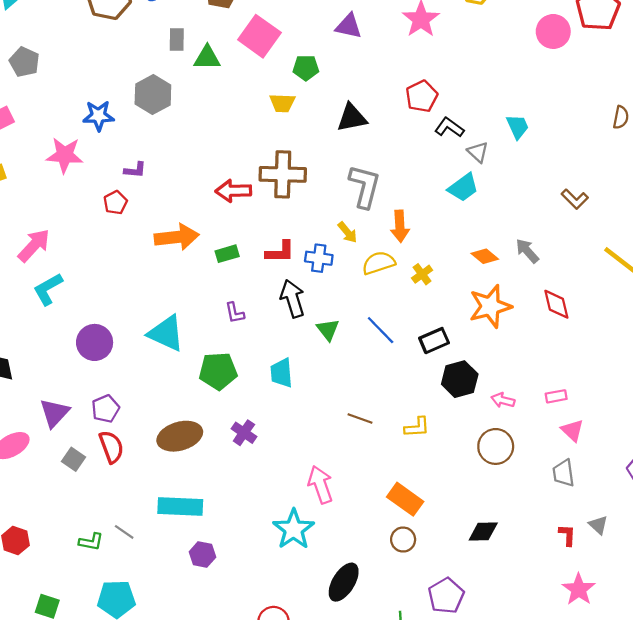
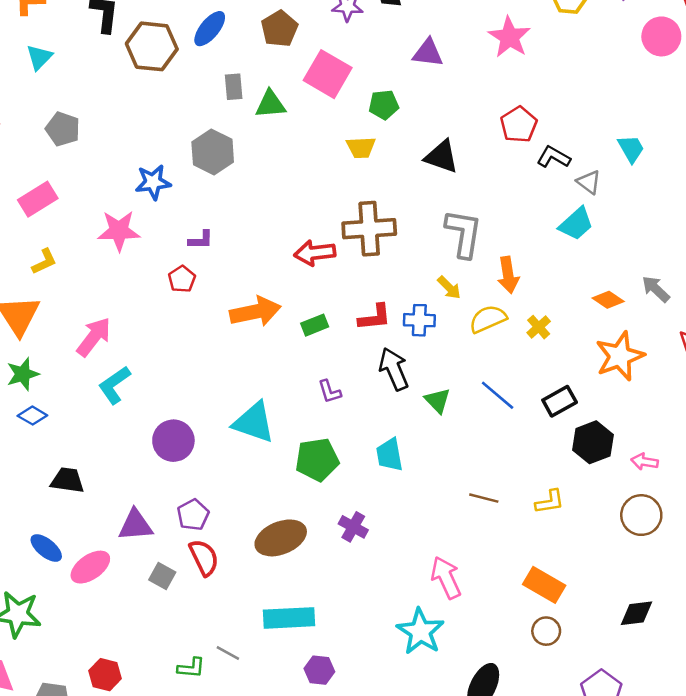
black triangle: (352, 118) -> (442, 157), turned 36
purple triangle: (54, 413) -> (135, 525), turned 48

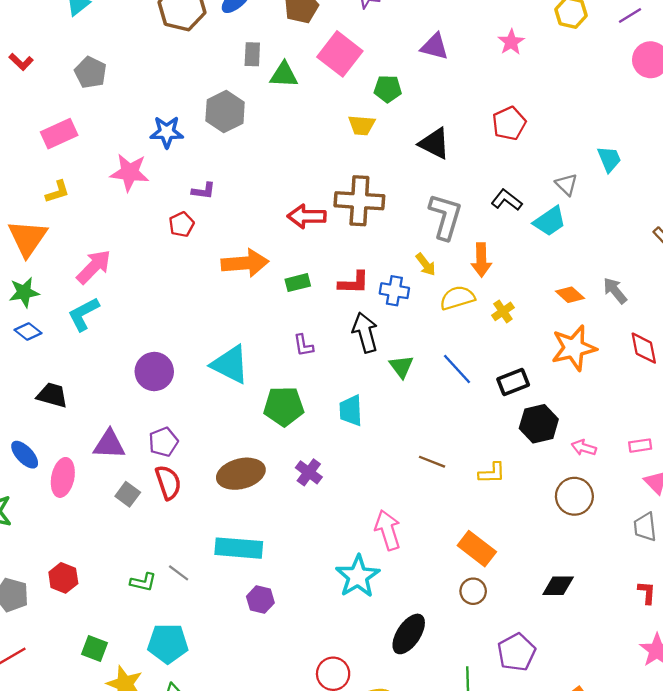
pink star: (509, 37) -> (511, 42), size x0.7
black L-shape: (554, 157) -> (507, 200), moved
cyan L-shape: (114, 385) -> (83, 314), moved
pink ellipse: (90, 567) -> (63, 477), turned -51

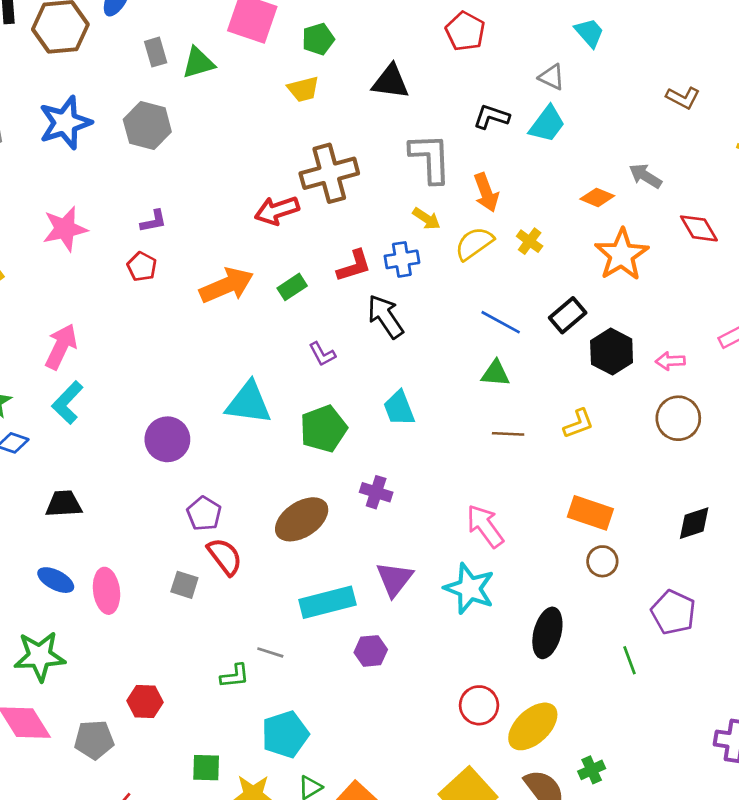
blue star: (167, 132) -> (65, 123), moved, size x1.4
green triangle: (401, 367) -> (495, 373), moved, turned -30
purple triangle: (109, 444) -> (394, 579), moved, turned -36

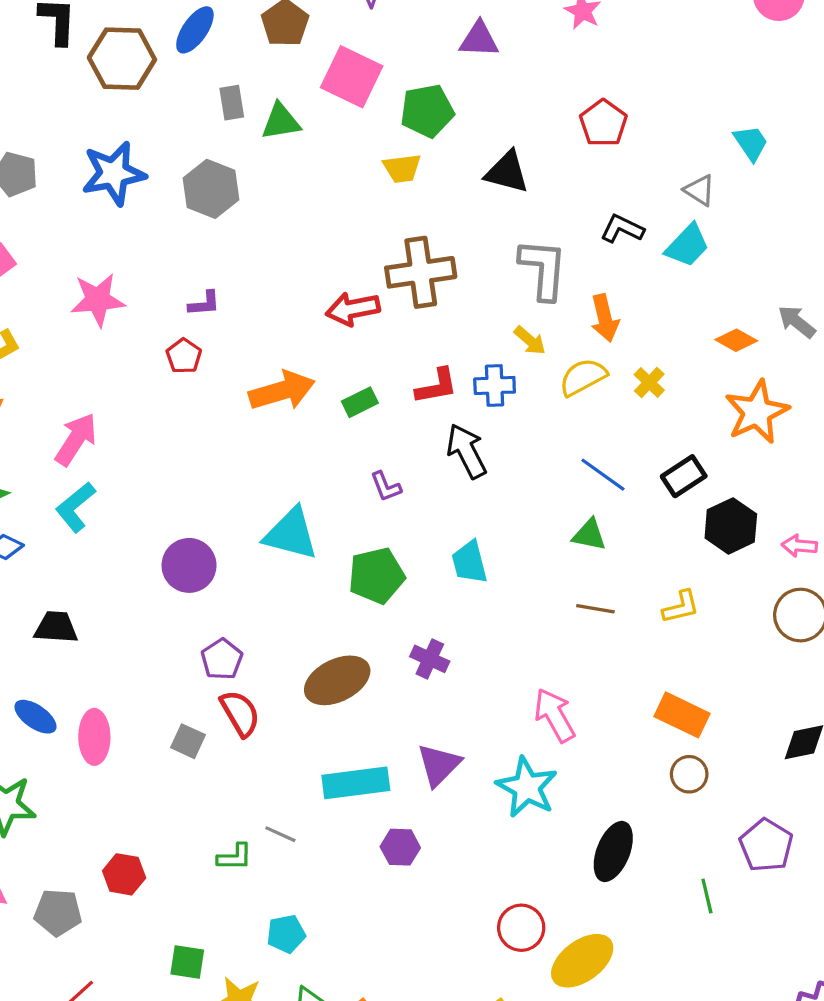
green pentagon: (318, 39) -> (427, 111), size x1.4
cyan pentagon: (285, 734) -> (286, 934), size x0.7

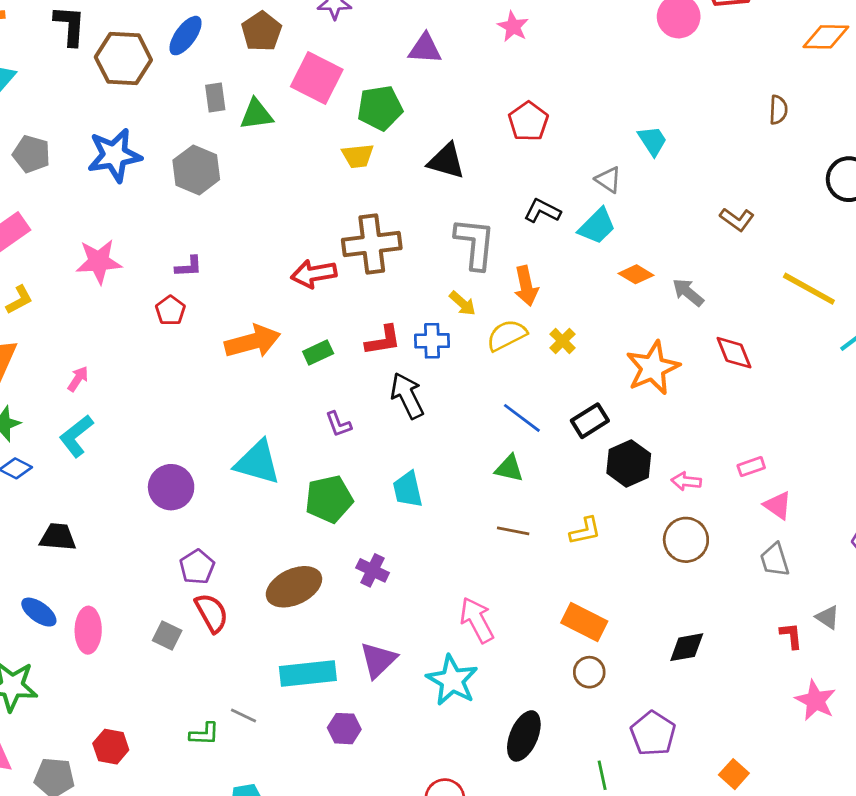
orange diamond: (736, 340) -> (636, 274), moved
pink arrow: (76, 439) -> (78, 379), size x0.6

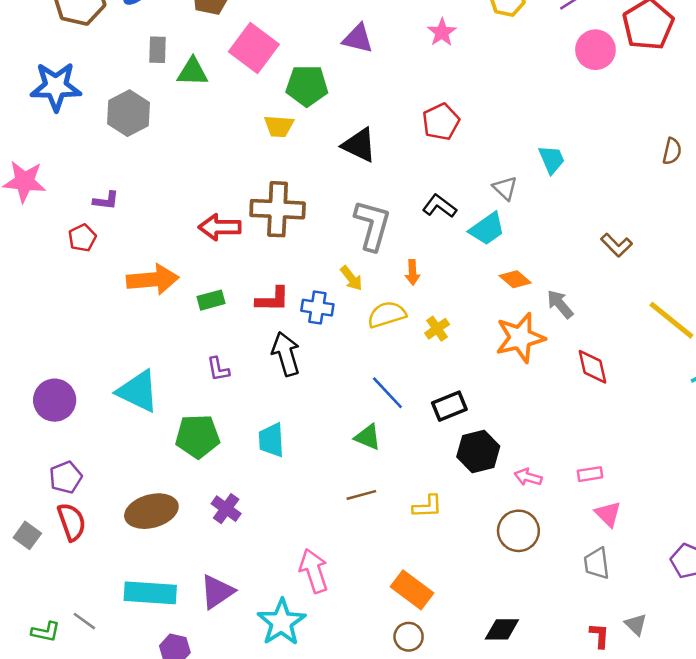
orange arrow: (526, 286) -> (412, 272), size x0.7
orange star: (653, 368) -> (520, 338), moved
brown line: (513, 531) -> (361, 495), turned -36

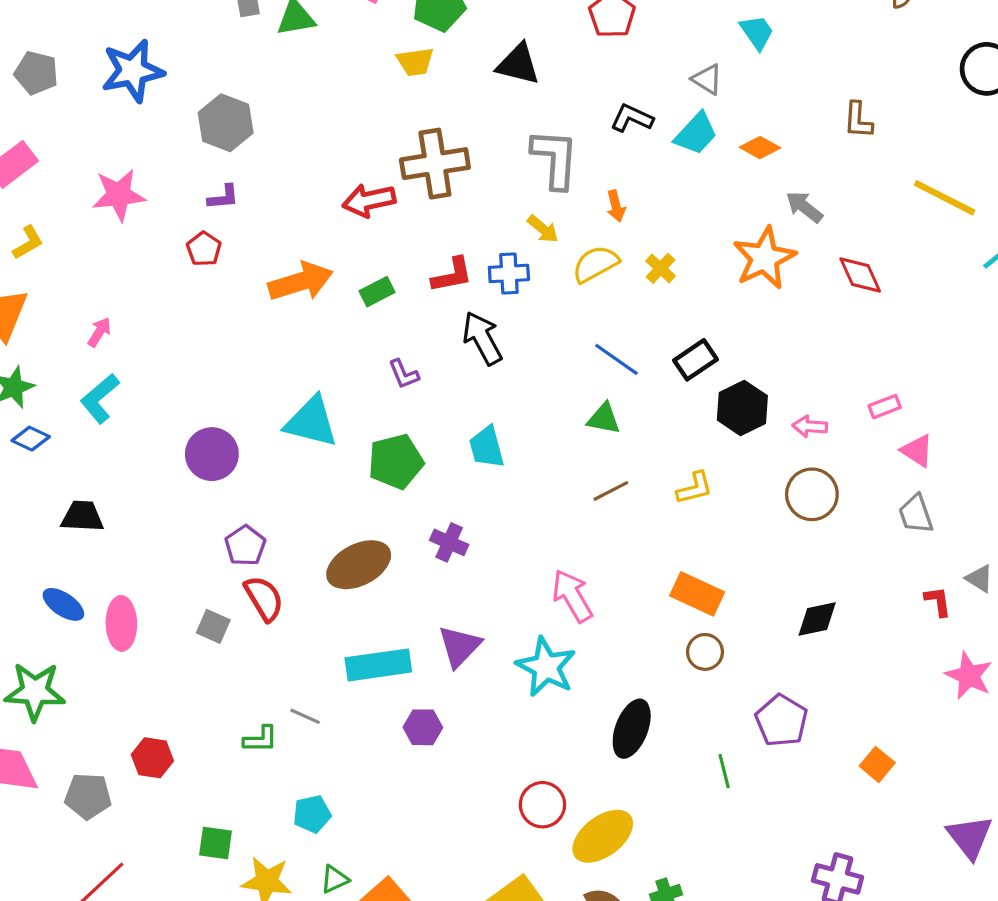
gray hexagon: (129, 113) -> (226, 123), moved
brown L-shape: (616, 245) -> (858, 120), turned 60
orange diamond: (515, 279) -> (760, 148), moved

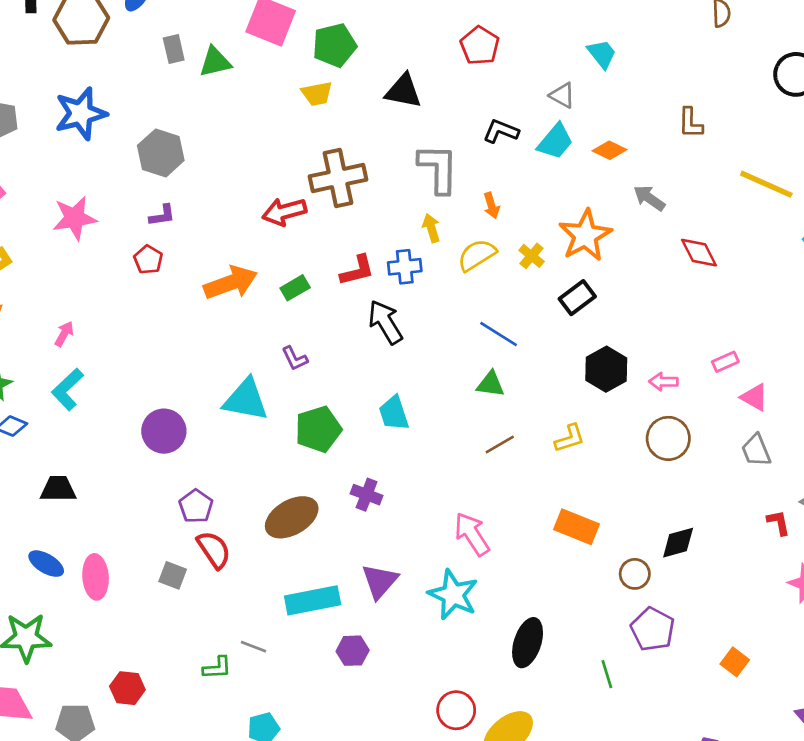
yellow arrow: (543, 229) -> (431, 228), turned -144
orange star: (764, 258) -> (585, 235), moved
black rectangle: (696, 360) -> (577, 298), moved
purple L-shape: (404, 374) -> (295, 358), moved
brown circle: (705, 652) -> (635, 574), moved

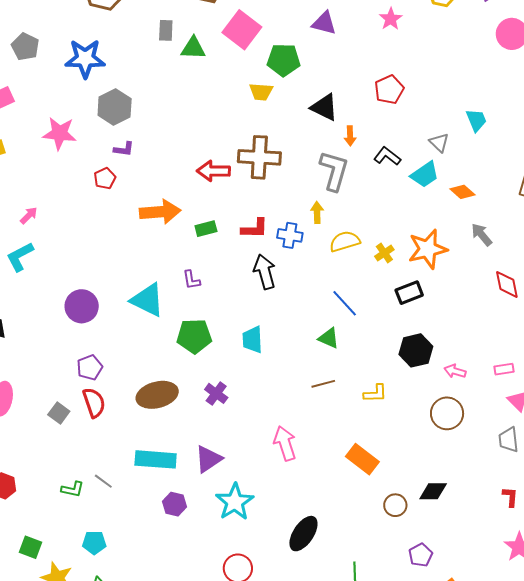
gray hexagon: (161, 153) -> (115, 107), moved
orange arrow: (491, 206) -> (350, 136), moved
cyan star: (453, 595) -> (235, 502), moved
purple pentagon: (653, 629) -> (421, 555), moved, size x0.7

